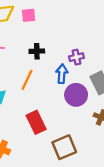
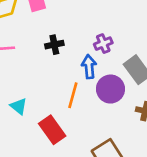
orange line: (27, 80) -> (73, 95), moved
red rectangle: (36, 122) -> (52, 130), moved

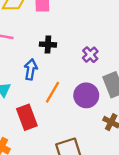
purple cross: (103, 44) -> (90, 55), turned -35
blue arrow: (89, 67) -> (31, 69), moved

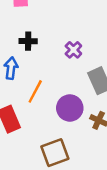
purple circle: (86, 95) -> (70, 108), moved

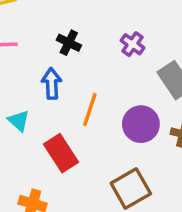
black cross: (28, 41) -> (69, 43), turned 35

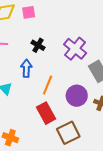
purple cross: (132, 44) -> (75, 49), size x1.6
red rectangle: (61, 153) -> (46, 113), moved

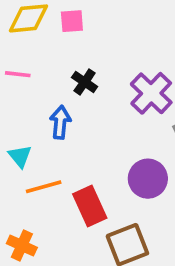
orange line: (48, 85) -> (44, 187), moved, turned 48

